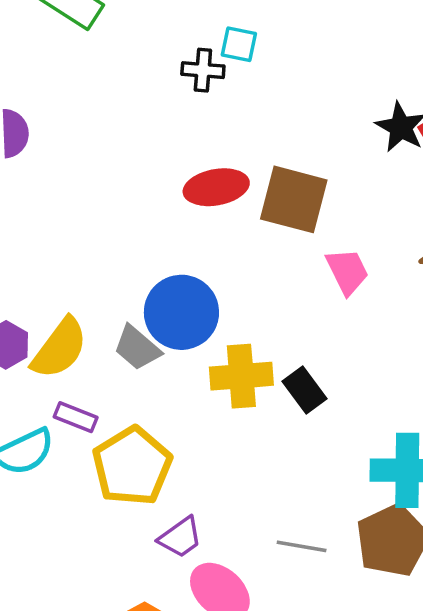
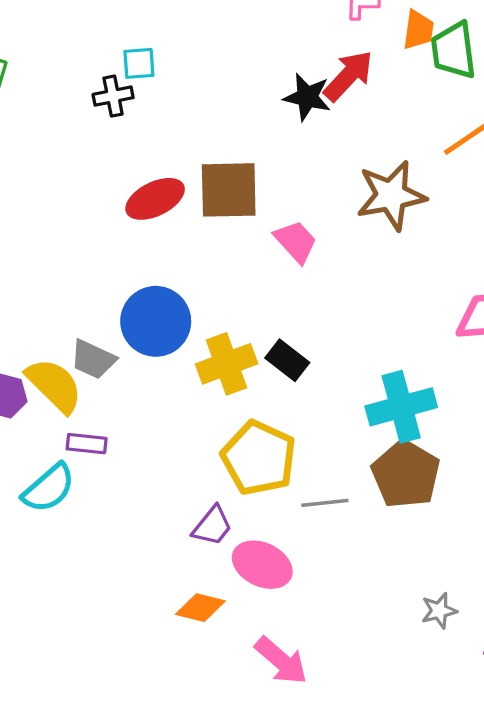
yellow semicircle: (60, 348) -> (54, 385), turned -66
gray trapezoid: (137, 348) -> (93, 359), moved
yellow pentagon: (132, 466) -> (259, 458), moved

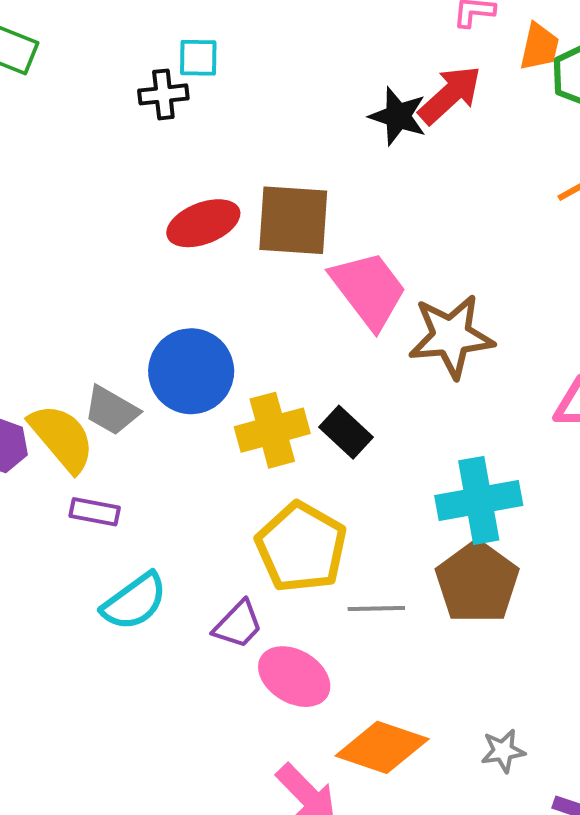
brown star: (391, 196) -> (451, 336), moved
pink trapezoid: (296, 242) -> (369, 290), size x1.5
cyan semicircle: (49, 488) -> (134, 602), moved
orange diamond: (200, 608) -> (382, 747), moved, size x1.5

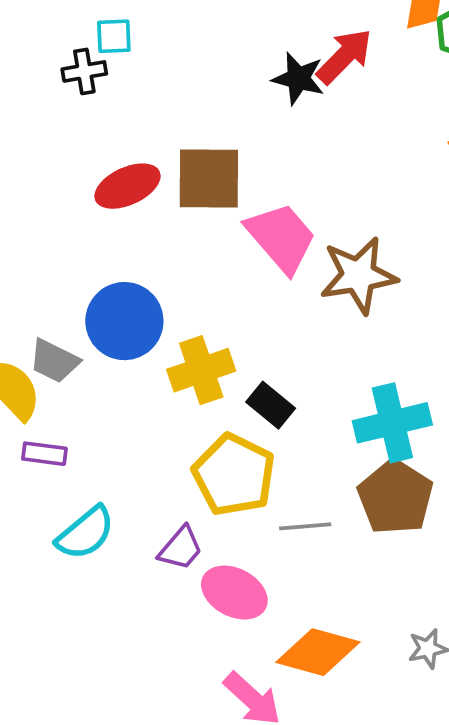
black rectangle: (346, 432) -> (271, 405), moved

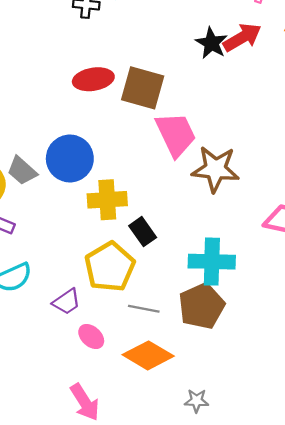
pink ellipse: (234, 593) -> (91, 337), size x0.7
orange diamond: (318, 652) -> (148, 355), moved

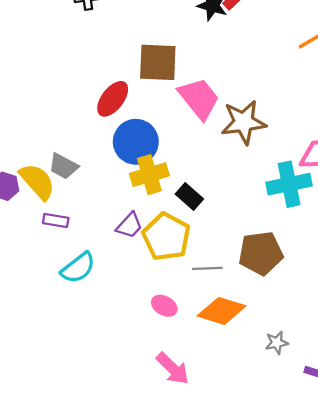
red ellipse: (93, 79) -> (113, 99), moved, turned -30
blue circle: (70, 158) -> (136, 142), moved
cyan cross: (212, 262) -> (289, 184), moved
purple trapezoid: (67, 302) -> (129, 225), moved
brown pentagon: (202, 306) -> (261, 253), turned 30

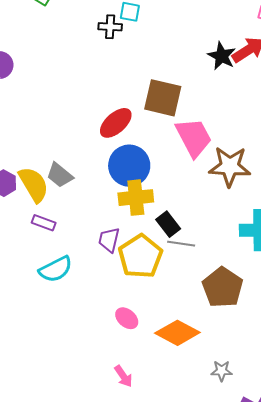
purple trapezoid: (129, 225) -> (109, 240), turned 140
brown pentagon: (261, 253) -> (223, 287), turned 30
gray line: (207, 268) -> (181, 244), moved
pink arrow: (173, 369) -> (123, 376), size x0.7

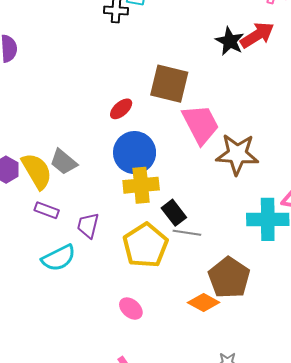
red ellipse: (116, 123) -> (121, 109), size x0.7
purple trapezoid: (109, 240) -> (88, 225), moved
orange diamond: (177, 333) -> (204, 303), moved, size x0.7

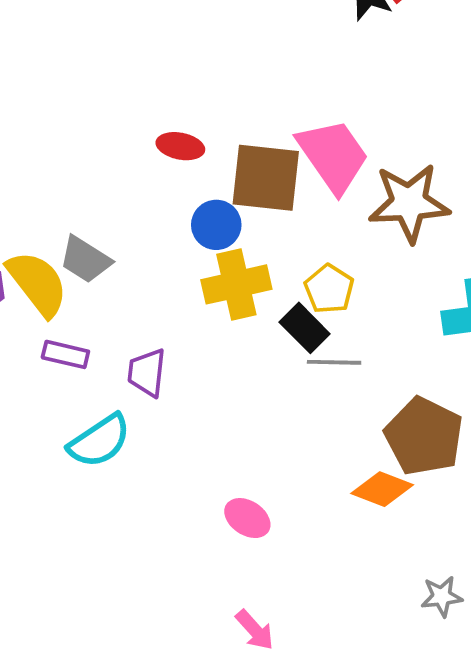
brown square: (169, 84) -> (266, 178), moved
red ellipse: (121, 109) -> (180, 146), turned 60
blue circle: (135, 153) -> (216, 225), size x0.6
yellow pentagon: (145, 245) -> (329, 289), moved, size x0.6

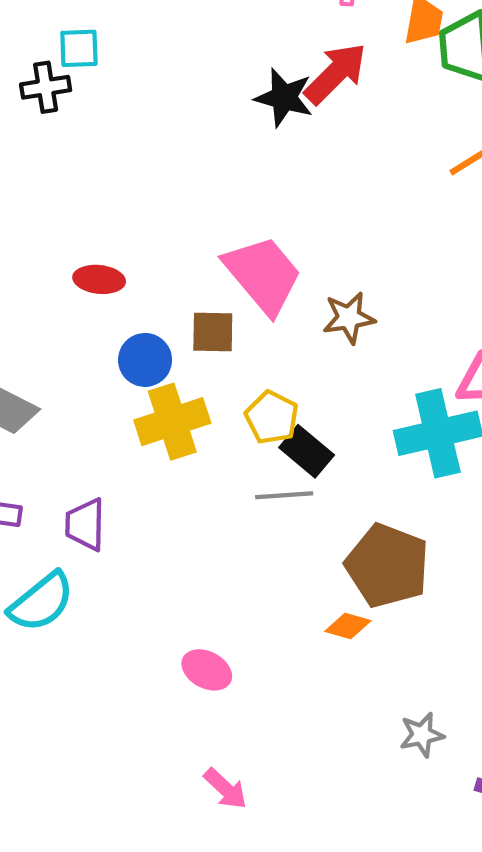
brown square: (266, 178) -> (213, 332), moved, size x0.6
brown star: (409, 203) -> (349, 318), size x0.6
black rectangle: (305, 328) -> (307, 451), moved
orange diamond: (382, 489) -> (348, 626), size x0.7

